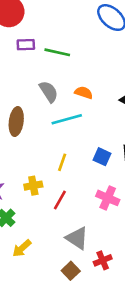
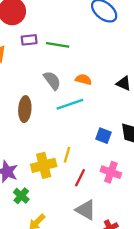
yellow line: (62, 162) -> (67, 155), moved
yellow cross: (33, 186) -> (44, 165), size x1.5
red line: (60, 200) -> (80, 178), moved

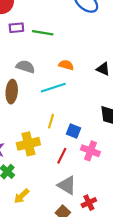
gray semicircle: (52, 80) -> (25, 67), moved, turned -36
blue square: (103, 136) -> (73, 131), moved
yellow line: (67, 155) -> (51, 121), moved

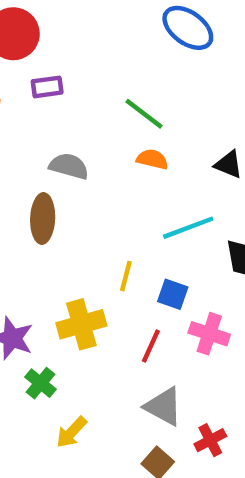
green line: (43, 33) -> (144, 114), moved, turned 30
cyan line: (53, 88) -> (188, 228), moved

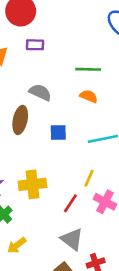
green line: (144, 114) -> (88, 69), turned -45
yellow line: (126, 276) -> (89, 178), moved
blue square: (173, 294) -> (58, 133), moved, turned -30

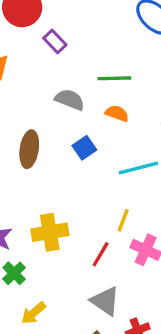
purple rectangle: (35, 45) -> (55, 41), moved, turned 48
gray semicircle: (40, 92) -> (70, 100), moved
blue square: (58, 133) -> (84, 148), moved, turned -30

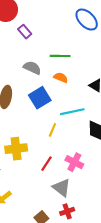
blue square: (84, 148) -> (40, 98), size x1.5
yellow line: (123, 220) -> (52, 130), moved
gray triangle: (105, 301) -> (62, 188), moved

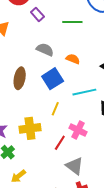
green line: (60, 56) -> (72, 22), moved
yellow line: (52, 130) -> (55, 109), moved
pink cross: (74, 162) -> (78, 130), moved

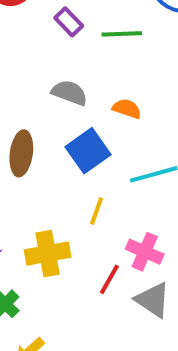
purple rectangle: (37, 14) -> (69, 22), moved
gray triangle: (75, 166) -> (153, 300), moved

